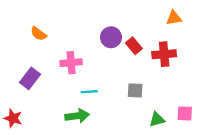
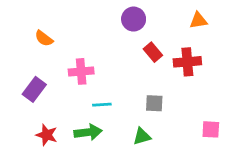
purple circle: (111, 37) -> (134, 19), moved
red star: (13, 118) -> (47, 135), moved
green triangle: (157, 119) -> (142, 136), moved

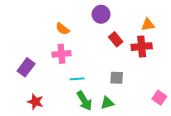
orange triangle: (198, 20) -> (148, 25), moved
orange semicircle: (44, 38) -> (62, 29), moved
pink square: (211, 129) -> (159, 98), turned 32
green arrow: (88, 132) -> (84, 101), moved, turned 66

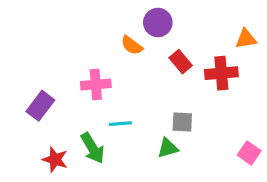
orange triangle: (148, 25) -> (246, 39), moved
orange semicircle: (62, 29) -> (132, 45), moved
green arrow: (84, 101) -> (93, 148), moved
green triangle: (107, 103) -> (168, 148), moved

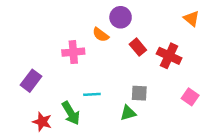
orange triangle: (246, 39) -> (191, 19), moved, turned 49
red cross: (221, 73) -> (169, 56), turned 30
pink cross: (96, 84) -> (73, 52), moved
pink square: (249, 153) -> (190, 97), moved

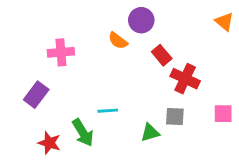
pink cross: (73, 52) -> (61, 52), moved
red cross: (169, 56) -> (185, 79), moved
gray square: (139, 93) -> (175, 117), moved
pink square: (190, 97) -> (223, 114), turned -35

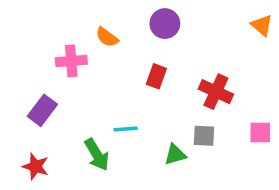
orange semicircle: (118, 41) -> (107, 37), moved
red rectangle: (162, 55) -> (156, 76), moved, turned 60
red star: (49, 143) -> (36, 166), moved

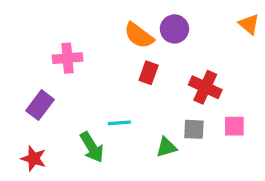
purple circle: (165, 24) -> (174, 29), moved
orange semicircle: (107, 37) -> (139, 35), moved, size x1.4
pink square: (260, 132) -> (234, 126), moved

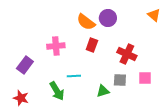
pink cross: (68, 58) -> (56, 46), moved

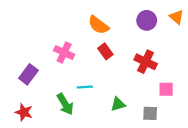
purple circle: (108, 18) -> (147, 20), moved
red rectangle: (92, 45) -> (105, 51), turned -56
pink cross: (56, 46) -> (64, 53), turned 30
gray square: (120, 80) -> (150, 113), moved

